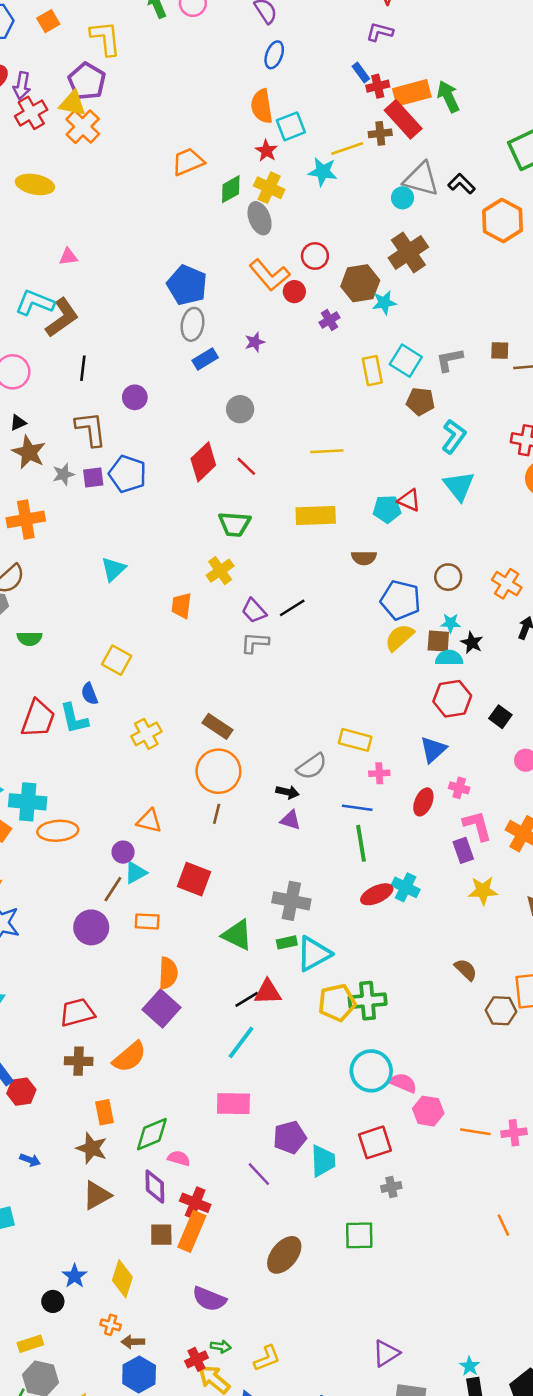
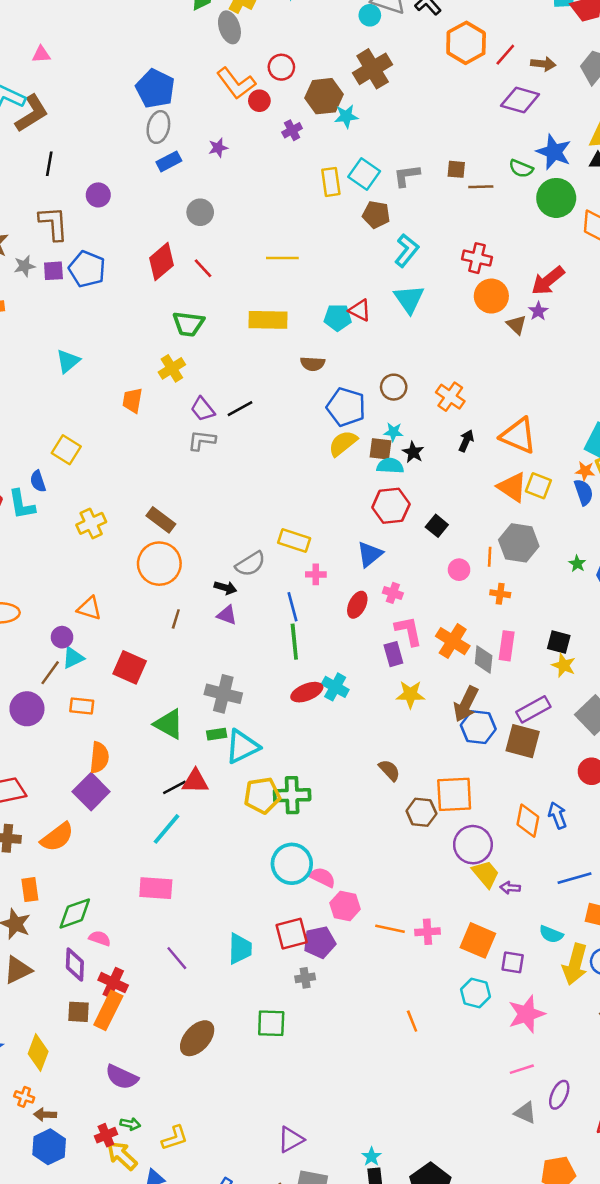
blue line: (357, 808) -> (293, 607), turned 64
brown line: (217, 814) -> (176, 619), moved
purple pentagon: (290, 1137) -> (319, 942), moved

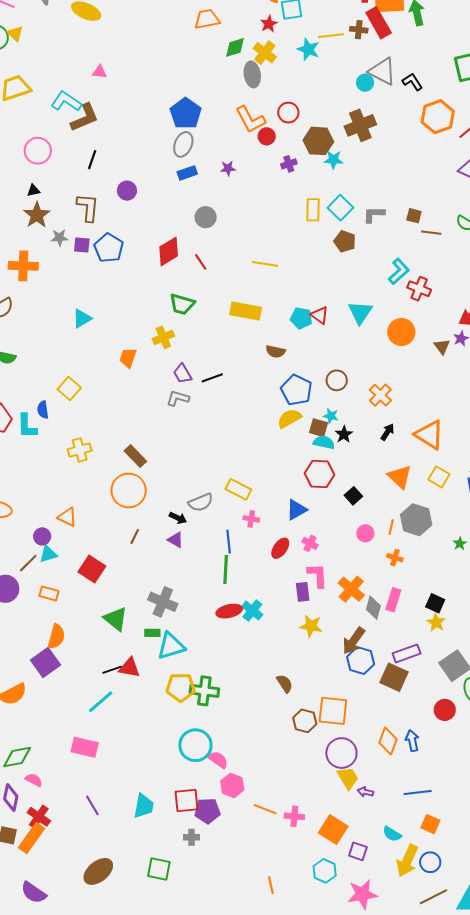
cyan L-shape: (407, 250) -> (399, 271), moved
orange circle: (491, 296) -> (401, 332), moved
orange triangle: (512, 487) -> (400, 477), moved

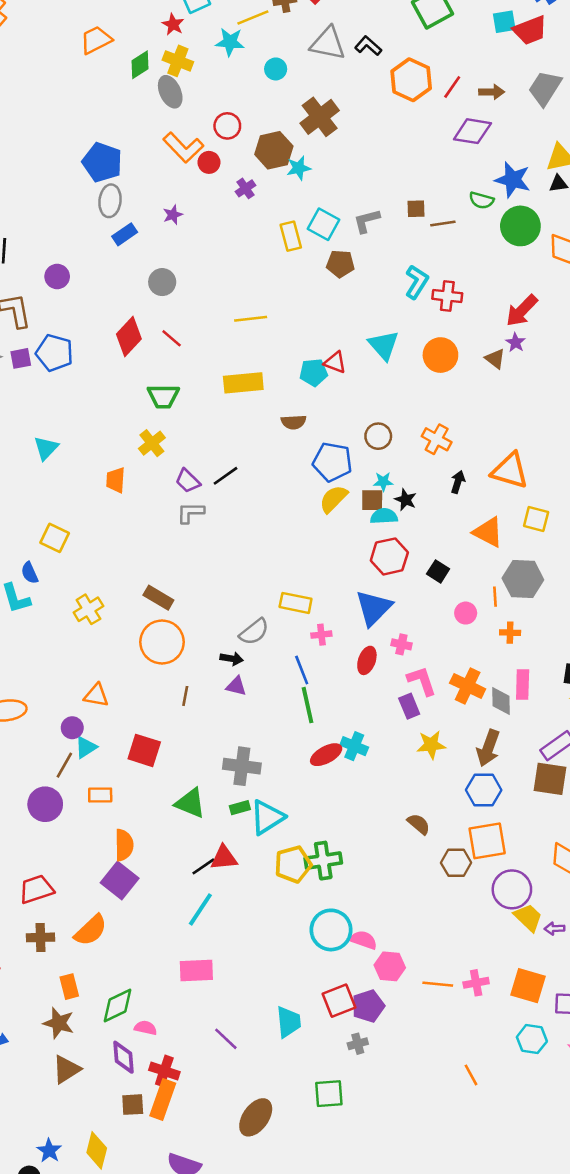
cyan circle: (365, 83) -> (276, 69), moved
blue triangle: (296, 510) -> (374, 608), size x1.4
blue hexagon: (361, 661) -> (484, 790), moved

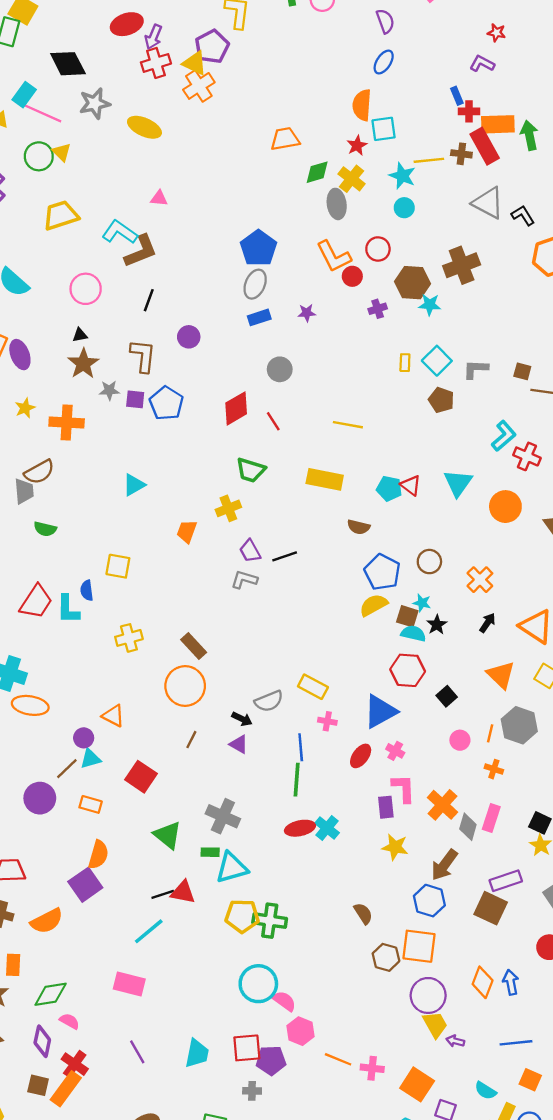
cyan circle: (276, 69) -> (404, 208), moved
yellow rectangle: (291, 236) -> (405, 363), size x0.7
yellow square: (55, 538) -> (118, 566), turned -32

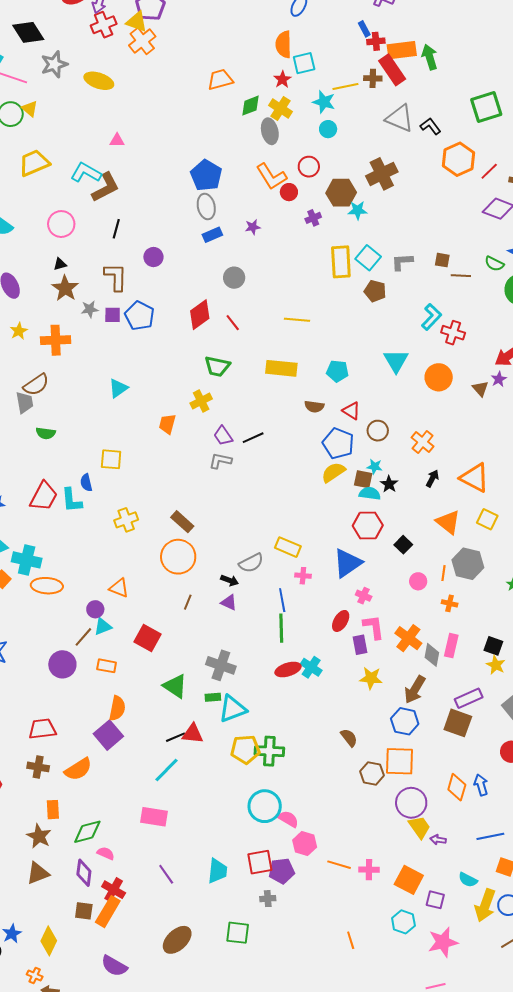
gray ellipse: (255, 284) -> (206, 207), turned -30
yellow rectangle: (405, 363) -> (341, 262), size x2.0
red triangle: (411, 485) -> (351, 411), moved
red ellipse: (361, 756) -> (341, 621), moved

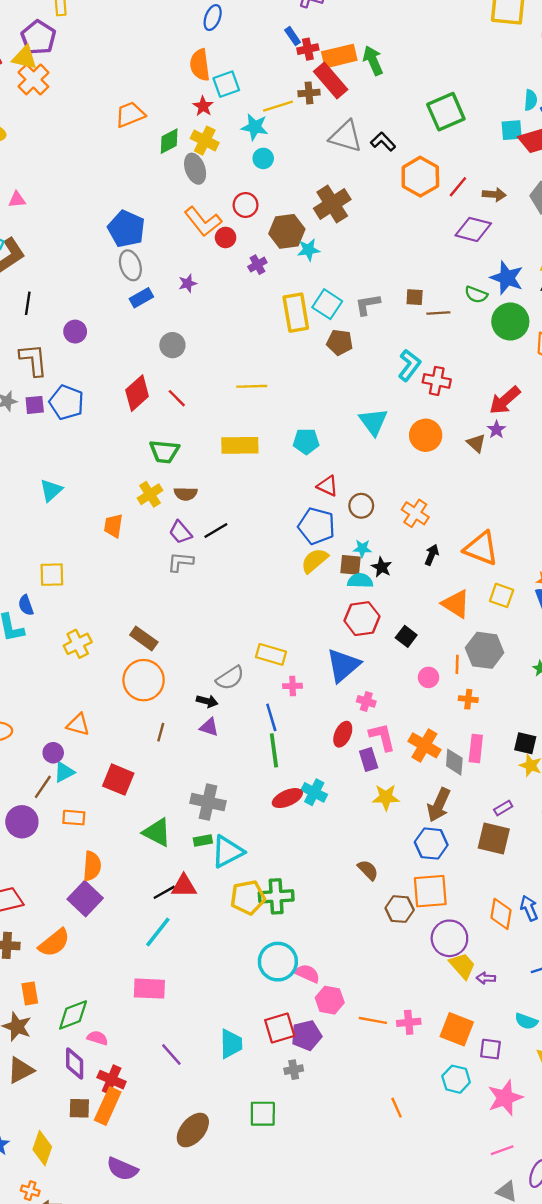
brown semicircle: (314, 407) -> (186, 494), moved
purple rectangle: (469, 698) -> (503, 808), size x0.6

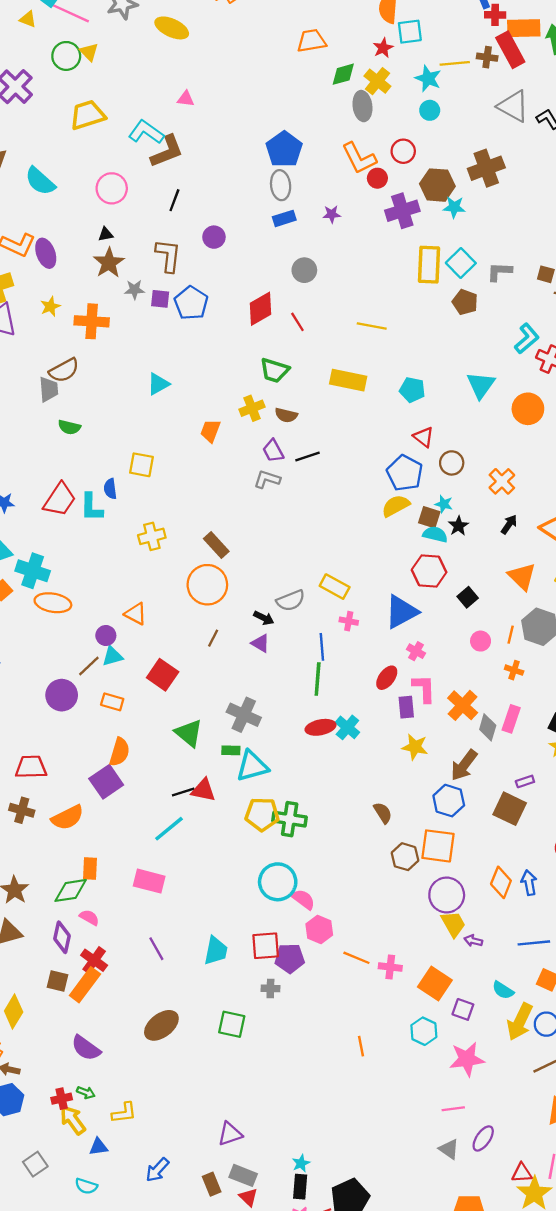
purple cross: (257, 265) -> (402, 211), size x1.8
orange rectangle: (30, 993) -> (90, 868), moved

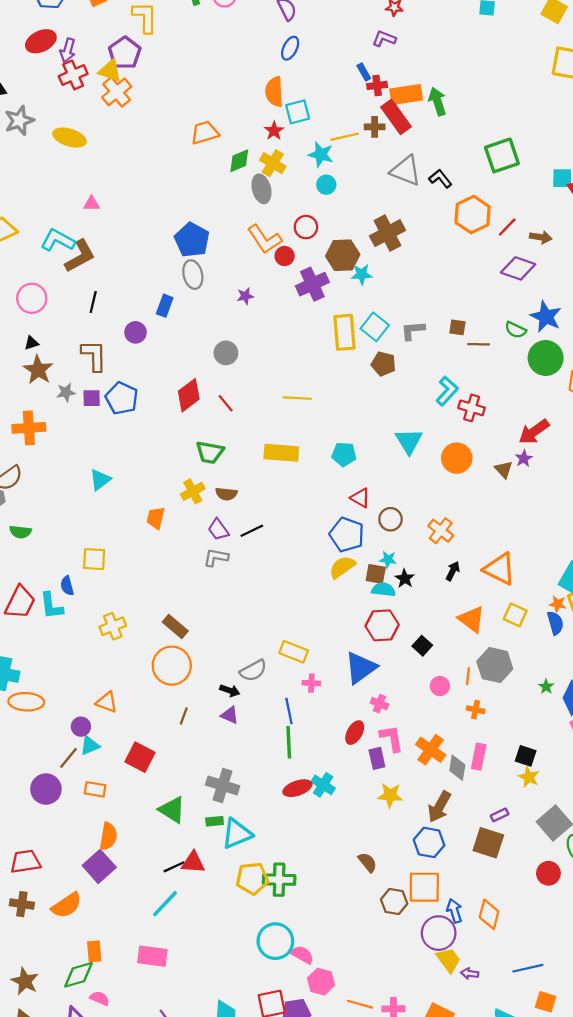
blue rectangle: (284, 218) -> (165, 306), moved, turned -45
blue arrow: (529, 883) -> (454, 911), moved

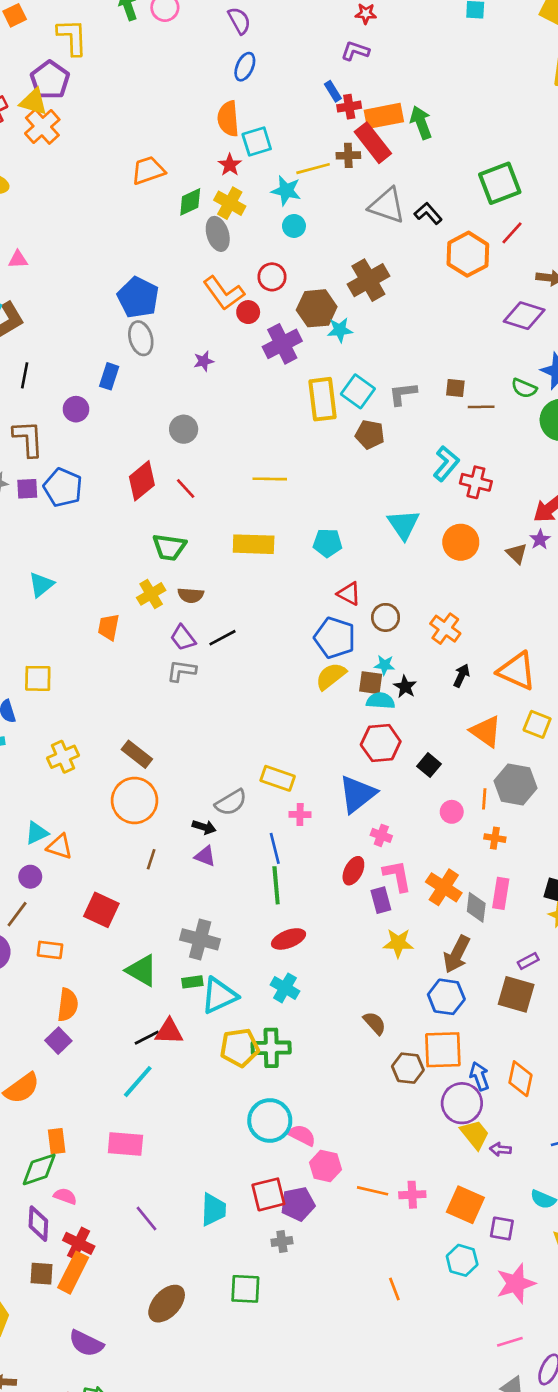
red line: (507, 227) -> (512, 233), moved
cyan triangle: (90, 746) -> (37, 833), moved
cyan cross: (323, 785) -> (285, 988), moved
purple square: (99, 866) -> (58, 1041), size x0.7

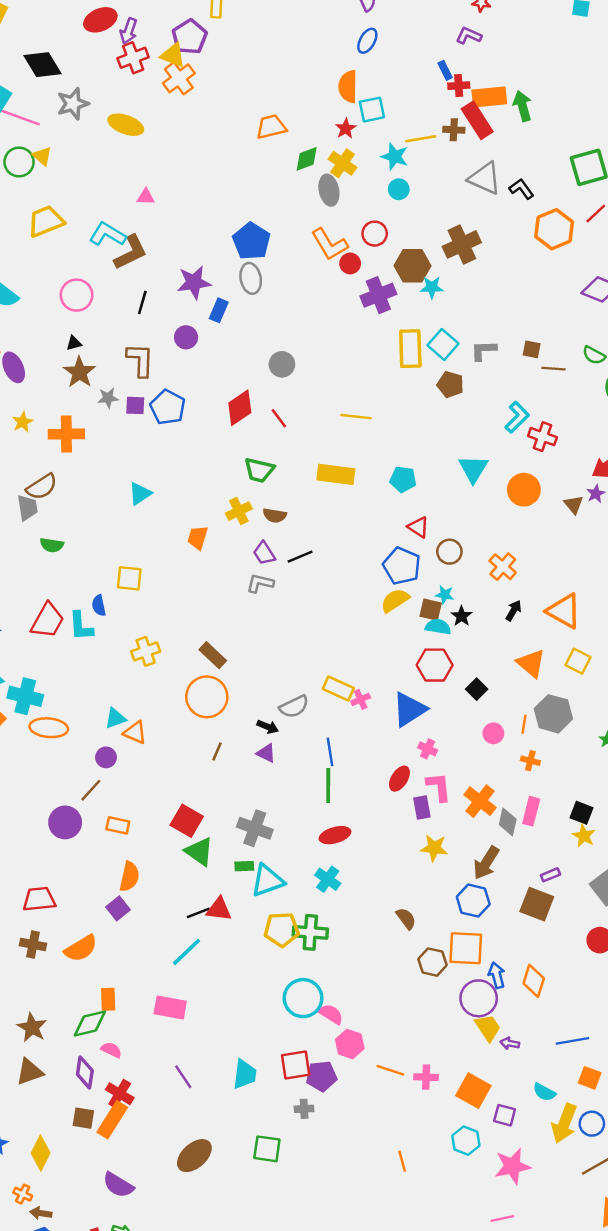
purple star: (204, 361) -> (194, 282), moved, size x1.8
pink cross: (300, 814) -> (361, 699), moved, turned -30
red square: (101, 910) -> (187, 821), moved

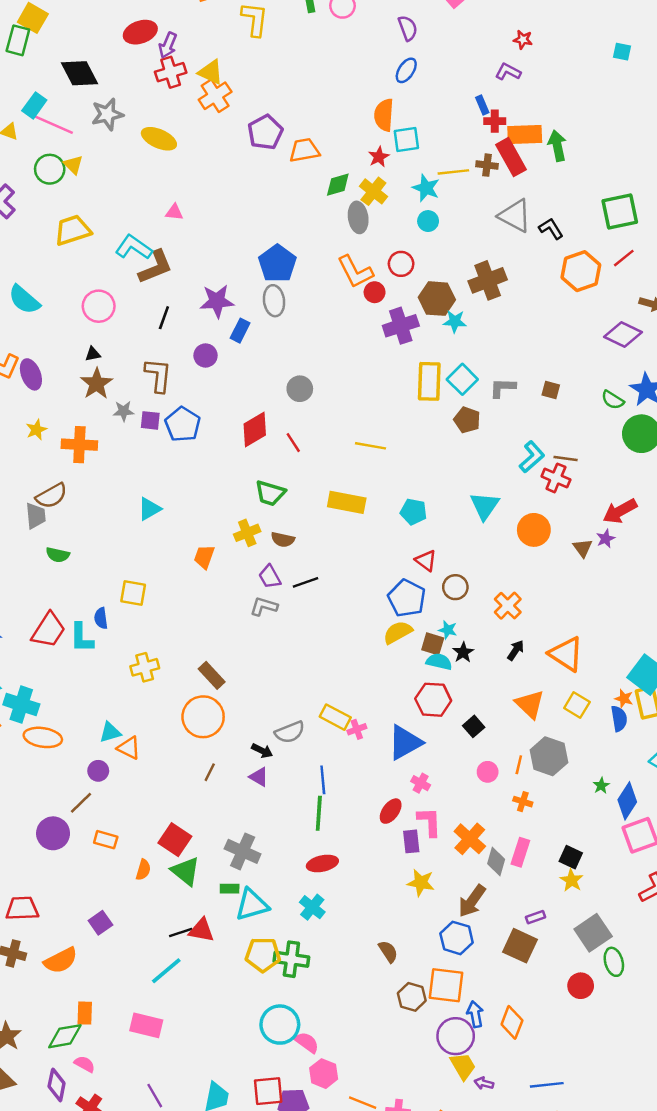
purple pentagon: (190, 37) -> (265, 132), moved
brown line: (553, 369) -> (566, 459), moved
orange semicircle: (129, 877) -> (143, 870), moved, size x0.7

